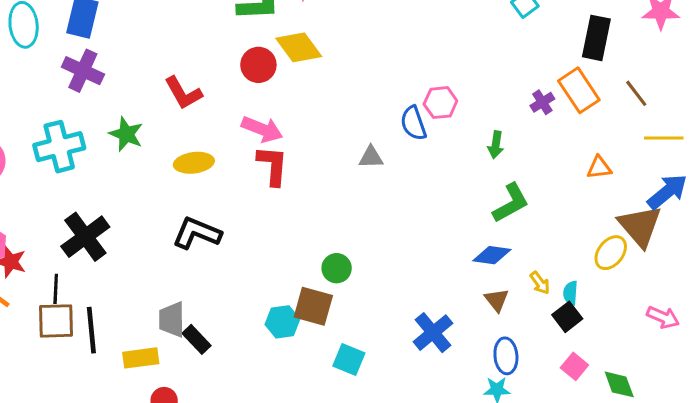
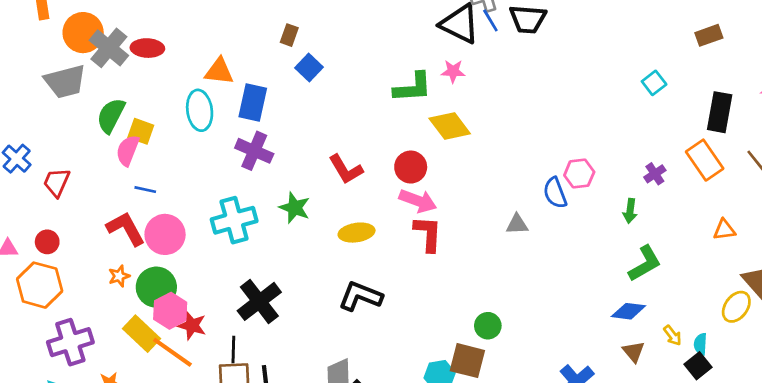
red circle: (258, 65) -> (411, 167), moved
purple cross: (542, 102) -> (655, 174), moved

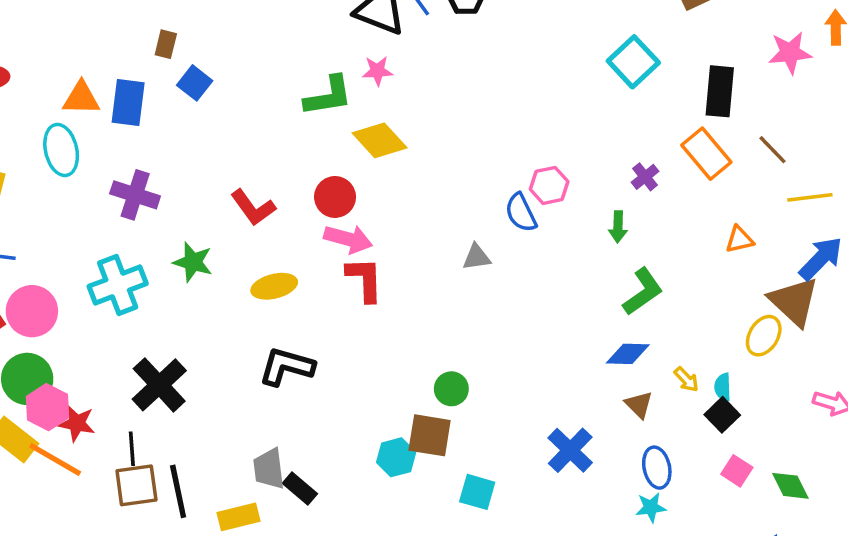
cyan square: (654, 83) -> (633, 62), size x1.6
blue rectangle: (253, 103) -> (128, 103), moved

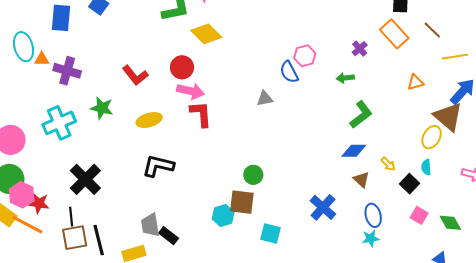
orange triangle: (81, 98) -> (42, 59), moved, size x0.7
green arrow: (618, 227) -> (345, 78), turned 84
cyan semicircle: (723, 387) -> (426, 167), moved

